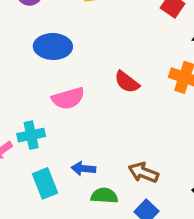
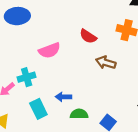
blue ellipse: (53, 46) -> (17, 16), moved
brown arrow: (143, 173) -> (106, 63), moved

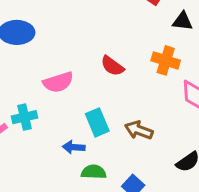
brown arrow: (106, 63) -> (139, 130), moved
cyan rectangle: (38, 109) -> (97, 122), moved

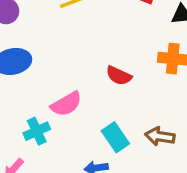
cyan cross: (24, 117) -> (37, 131), moved

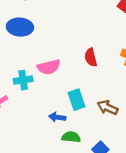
red semicircle: (119, 76) -> (91, 57), turned 36

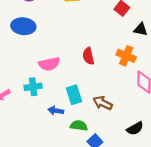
cyan cross: (23, 80) -> (33, 87), moved
green semicircle: (71, 137) -> (79, 126), moved

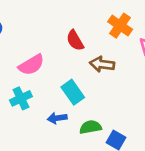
orange cross: (126, 56) -> (120, 26), turned 30
brown arrow: (103, 103) -> (102, 64), moved

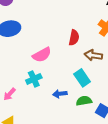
red semicircle: (75, 40) -> (74, 38), turned -140
cyan rectangle: (73, 92) -> (82, 78), moved

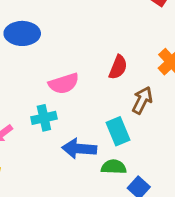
brown arrow: (93, 55) -> (142, 100), turned 96
blue arrow: (60, 94) -> (79, 149), size x1.5

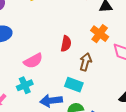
cyan rectangle: (118, 131) -> (74, 85), turned -36

